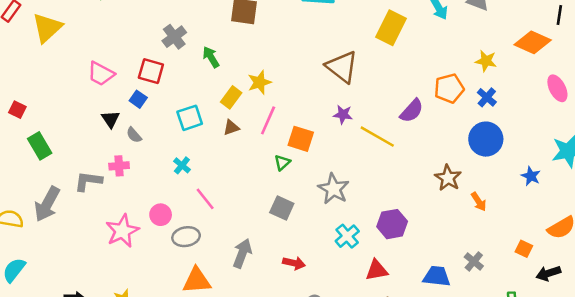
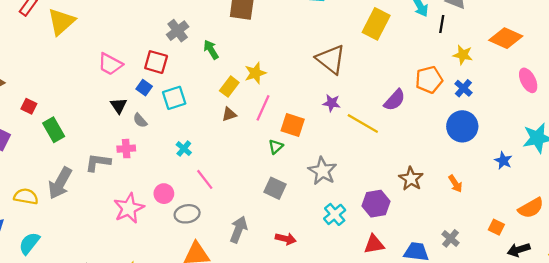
black line: (559, 15) -> (442, 24), moved
red square: (17, 110) -> (29, 106), moved
cyan square: (190, 118) -> (174, 98), moved
brown star: (448, 178) -> (411, 179), moved
red triangle: (377, 270) -> (374, 244), moved

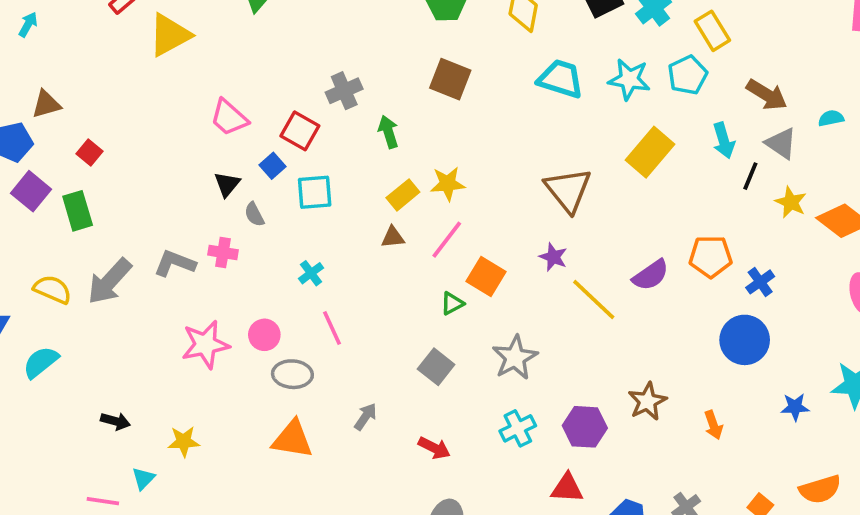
yellow star: (463, 55) -> (791, 202), moved
green rectangle: (54, 130) -> (78, 211), moved
blue star: (503, 161) -> (795, 407), turned 30
gray arrow: (239, 230) -> (365, 417), size x0.7

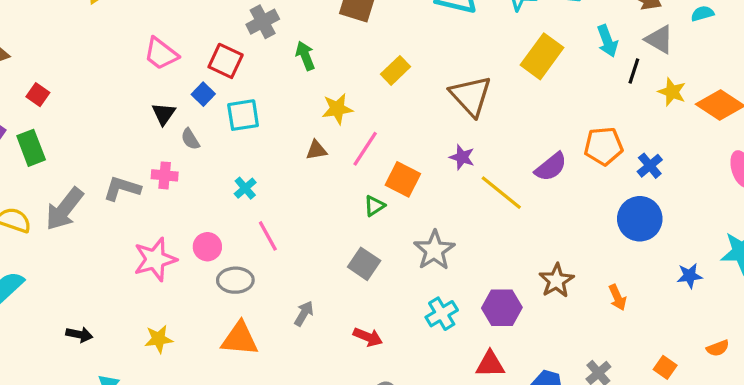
yellow star: (448, 184) -> (337, 109), moved
yellow rectangle: (403, 195) -> (395, 70), moved
yellow star: (184, 441) -> (159, 339), moved
orange semicircle: (820, 489) -> (718, 348), size x0.6

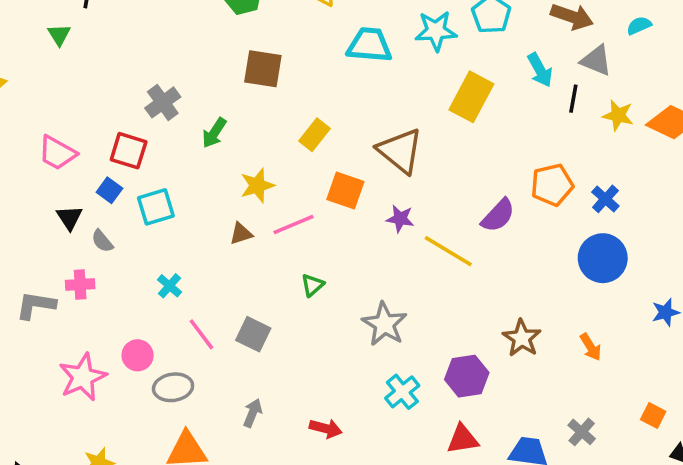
green arrow: (305, 56) -> (214, 133), turned -116
pink line: (365, 149) -> (294, 225), turned 42
orange square: (403, 179) -> (345, 190), moved
gray square: (364, 264) -> (253, 334), moved

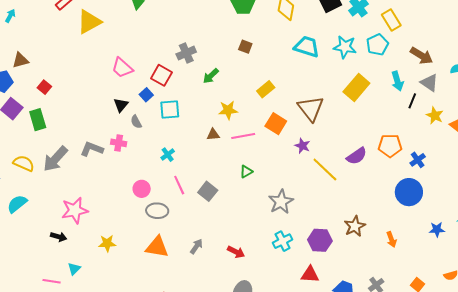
brown square: (263, 69) -> (245, 47), size x0.6
pink star: (83, 377) -> (75, 210), moved
gray arrow: (253, 413) -> (196, 246), moved

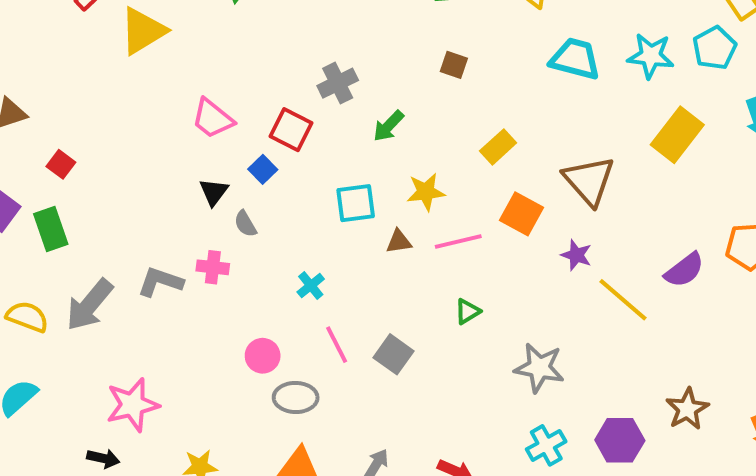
cyan square: (170, 109) -> (356, 203), moved
gray star: (281, 202) -> (539, 368), turned -30

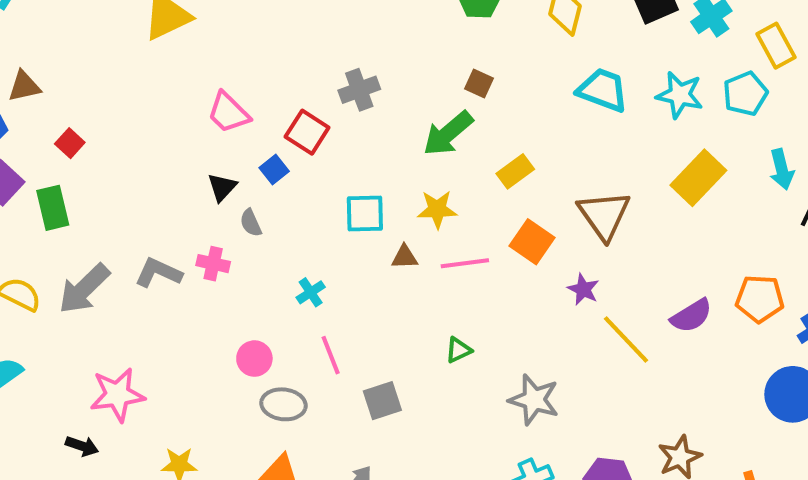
green arrow: (388, 126) -> (448, 133), moved, size x1.5
green triangle: (468, 312) -> (458, 350), moved
gray square: (393, 354) -> (382, 401), moved, turned 30

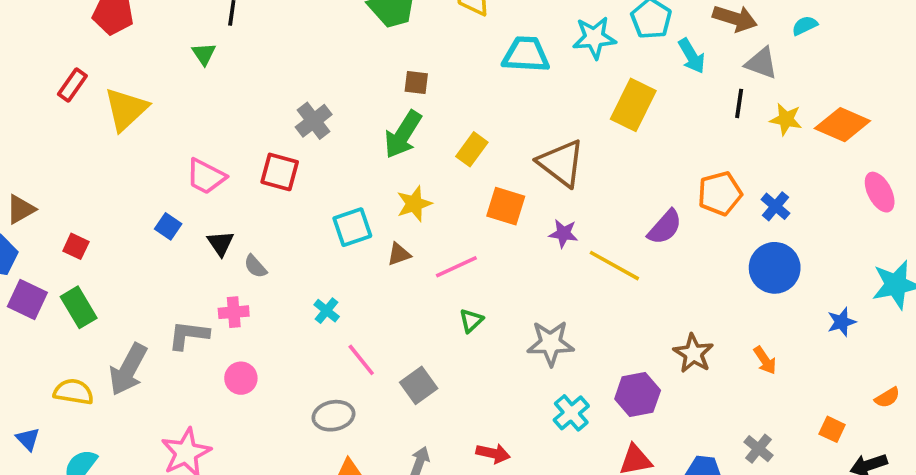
blue square: (274, 169) -> (168, 226), moved
cyan arrow: (782, 169) -> (692, 56), moved
pink line: (465, 263) -> (456, 267), moved
pink circle: (254, 359) -> (241, 378), moved

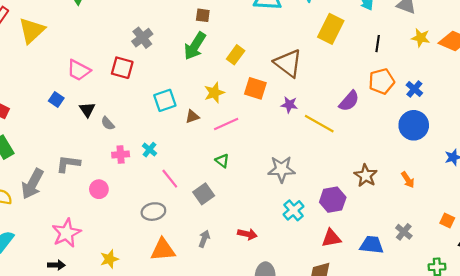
black line: (739, 103) -> (378, 44), moved
yellow star: (414, 204) -> (214, 93), moved
pink cross: (234, 312) -> (121, 155), moved
green triangle: (471, 321) -> (222, 161), moved, turned -40

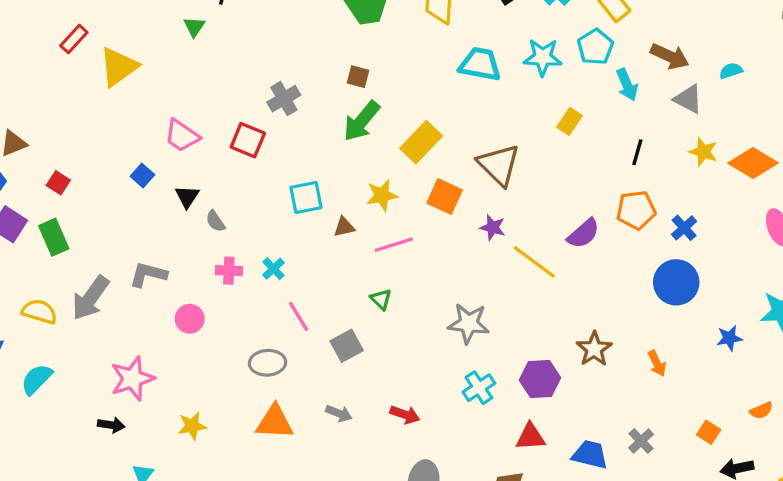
brown square: (203, 15) -> (358, 77), moved
yellow rectangle: (331, 29) -> (569, 121), size x0.6
yellow rectangle: (236, 55) -> (421, 142), size x1.4
gray arrow: (204, 239) -> (339, 413), turned 84

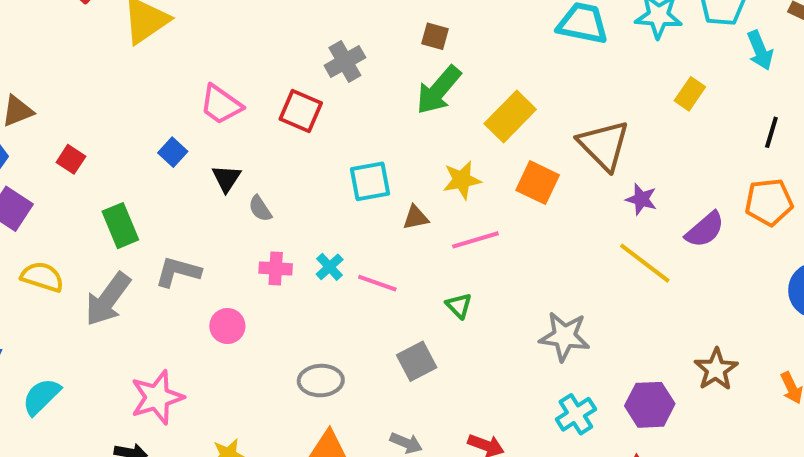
purple star: (493, 228) -> (641, 199), moved
green rectangle: (54, 237) -> (120, 226), moved
yellow semicircle: (39, 312) -> (42, 277), moved
pink line: (299, 316) -> (377, 283), moved, turned -40

